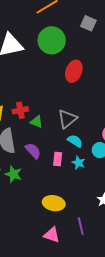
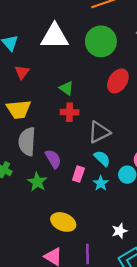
red cross: (20, 110) -> (70, 112), moved
green triangle: (36, 122) -> (66, 88), moved
green star: (14, 174) -> (37, 182), moved

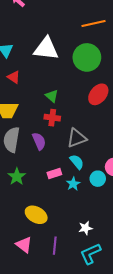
red triangle: (22, 72) -> (14, 77), turned -40
purple semicircle: (53, 159) -> (39, 141), moved
pink rectangle: (78, 174) -> (54, 174), turned 48

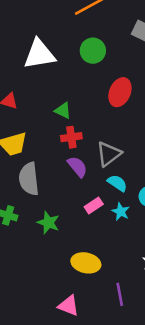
green circle: (87, 57) -> (93, 51), size x0.7
purple semicircle: (39, 141) -> (77, 167), moved
pink triangle: (24, 245) -> (68, 306), moved

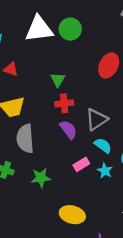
green circle: (93, 51) -> (70, 29), moved
green triangle: (63, 111) -> (58, 80), turned 35
green star: (48, 223) -> (41, 178), turned -30

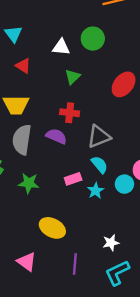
white triangle: (39, 29) -> (61, 47), moved, size x0.6
green triangle: (58, 80) -> (73, 77), moved
purple semicircle: (68, 130) -> (56, 136), moved, turned -42

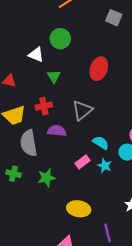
white triangle: (61, 47) -> (36, 55), turned 35
red cross: (70, 113) -> (44, 106), moved
gray triangle: (99, 137) -> (82, 110), moved

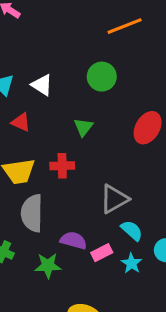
white triangle: (36, 55) -> (42, 85), moved
gray triangle: (82, 110) -> (114, 199), moved
purple semicircle: (57, 131) -> (73, 240), moved

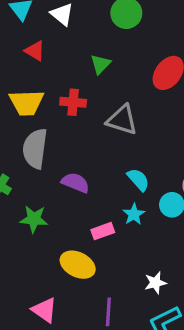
gray triangle: (114, 199) -> (122, 120), moved, turned 40
pink rectangle: (102, 253) -> (103, 231), moved
green star: (48, 266) -> (34, 219), moved

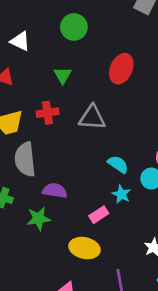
purple semicircle: (75, 183) -> (55, 191), moved

